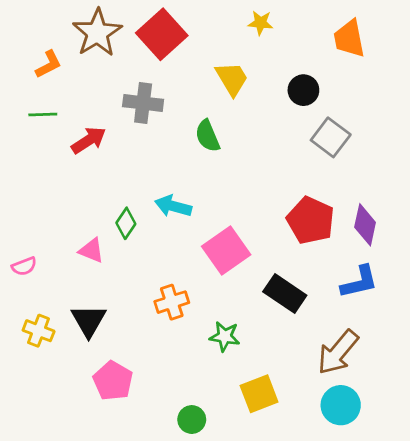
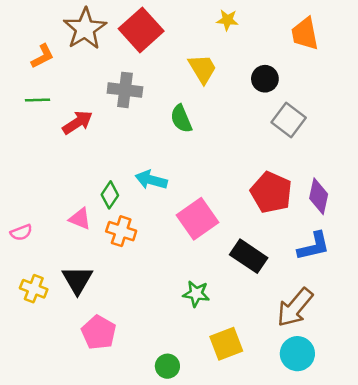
orange cross: (172, 302) -> (121, 231), moved, turned 36

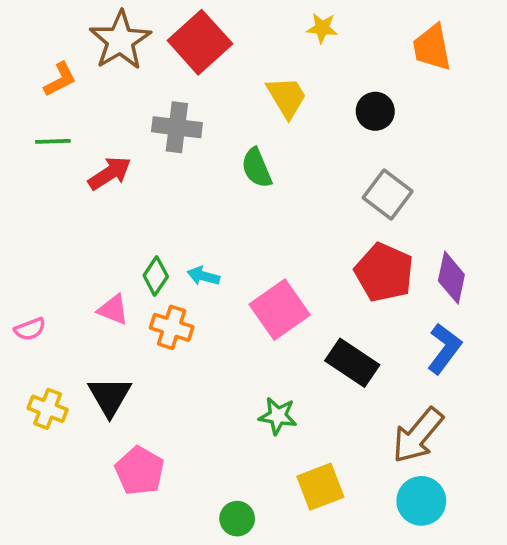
gray square: (289, 120) -> (388, 195), moved
cyan arrow: (151, 180) -> (203, 276), moved, size x0.7
blue L-shape: (314, 246) -> (444, 349), turned -40

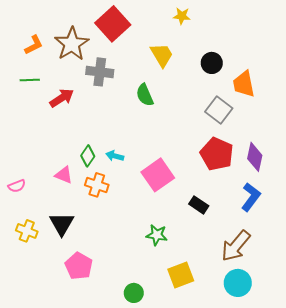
brown star: (120, 40) -> (72, 44), moved
orange trapezoid: (432, 48) -> (244, 84), moved
black rectangle: (352, 363) -> (199, 205), size x0.7

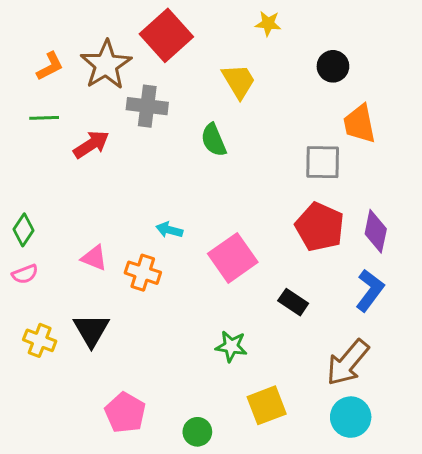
black circle: (212, 63) -> (333, 66), moved
gray square: (219, 110) -> (323, 162), turned -36
green diamond: (88, 156) -> (23, 230), moved
pink pentagon: (79, 266) -> (125, 413), moved

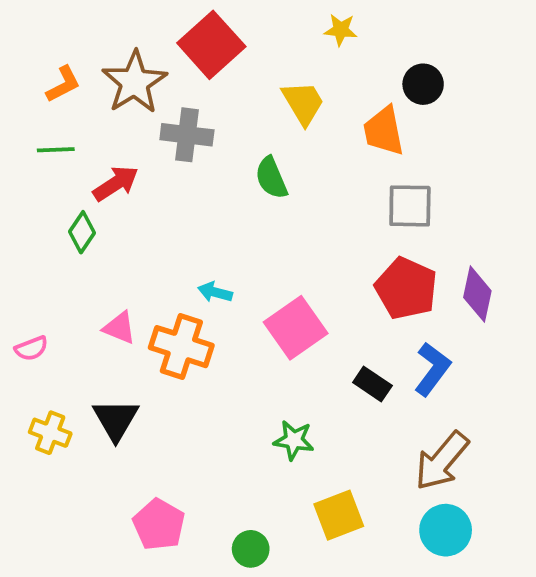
orange trapezoid: (359, 124) -> (384, 131), moved
green diamond: (23, 230) -> (82, 232), moved
orange cross: (143, 273) -> (181, 347), size x1.4
blue L-shape: (370, 290) -> (432, 369), moved

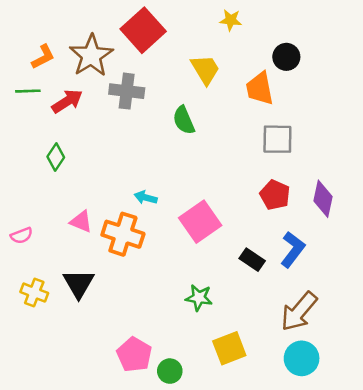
green line: (56, 150) -> (28, 91), moved
red arrow: (116, 183) -> (67, 101), moved
red pentagon: (406, 288) -> (275, 195), size x0.7
pink pentagon: (159, 525) -> (134, 355), moved

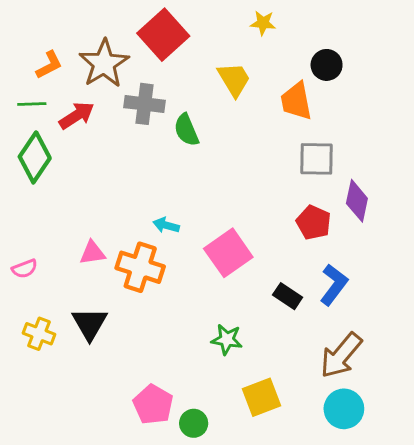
green semicircle: (184, 120) -> (186, 130), moved
green diamond: (56, 157) -> (35, 157), moved, size x1.6
purple diamond: (323, 199) -> (357, 201), moved
pink triangle: (81, 222) -> (92, 253), turned -30

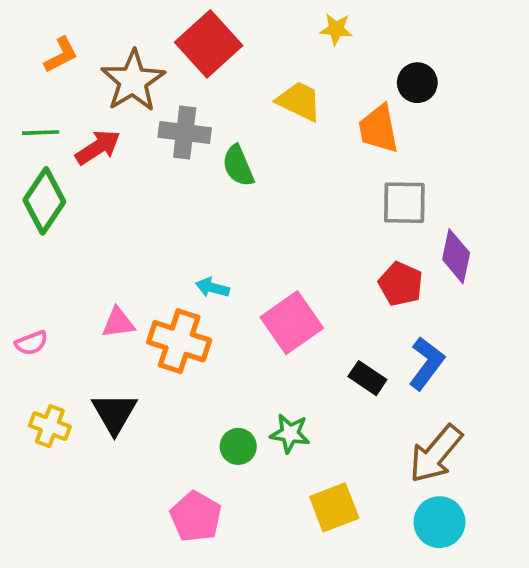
orange L-shape: (49, 65) -> (61, 55), moved
yellow trapezoid: (234, 79) -> (299, 101), turned -33
green circle: (194, 423) -> (238, 446), moved

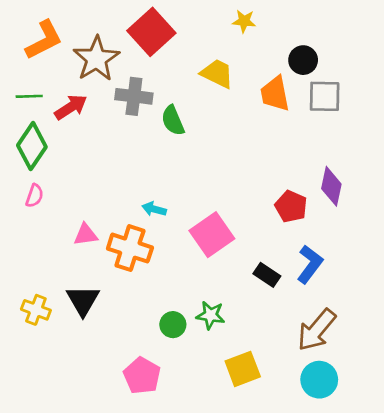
orange L-shape: (61, 55) -> (44, 40), size x1.5
gray square: (404, 203) -> (325, 96), moved
pink semicircle: (31, 343) -> (35, 196), moved, turned -50

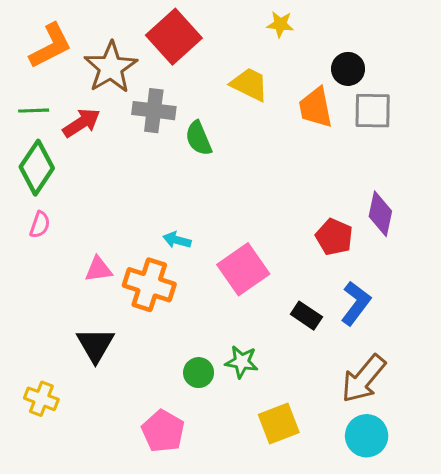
yellow cross: (36, 310) -> (41, 399), moved

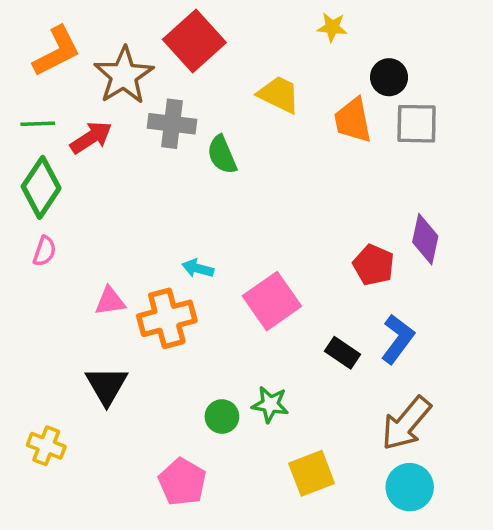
yellow star: (280, 24) -> (332, 27), moved
orange cross: (149, 285) -> (167, 318), turned -33

